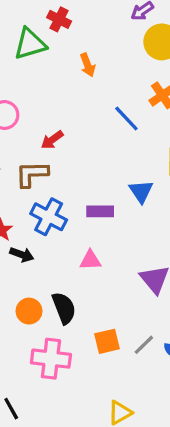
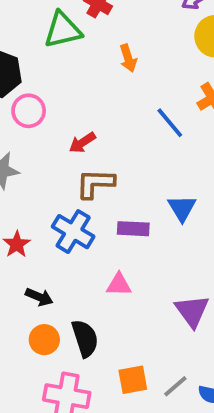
brown L-shape: (32, 174) -> (95, 184), moved
black arrow: (22, 255) -> (39, 297), moved

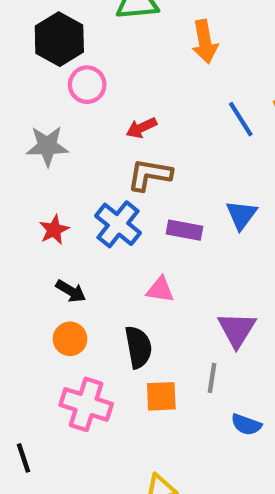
orange arrow: (128, 58) -> (205, 42), size x1.4
black semicircle: (85, 338) -> (138, 347), moved
gray line: (175, 386) -> (212, 378), moved, turned -48

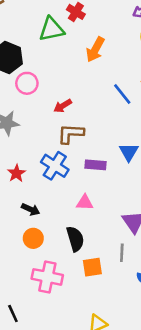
orange arrow: (205, 42) -> (95, 50), turned 45

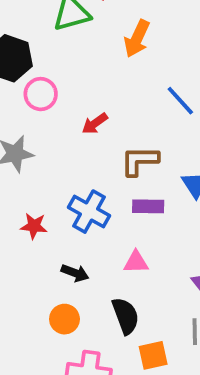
brown L-shape: (71, 134) -> (140, 161), moved
red star: (16, 173) -> (34, 226), turned -30
black arrow: (31, 209) -> (75, 273), moved

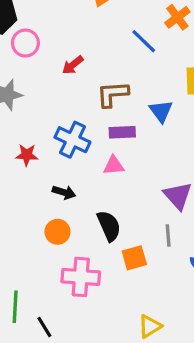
pink triangle: (136, 262) -> (114, 165), moved

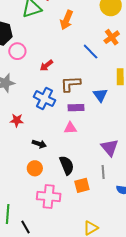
blue cross: (72, 140) -> (44, 99), moved

